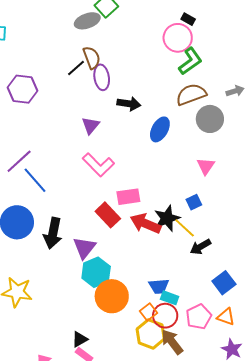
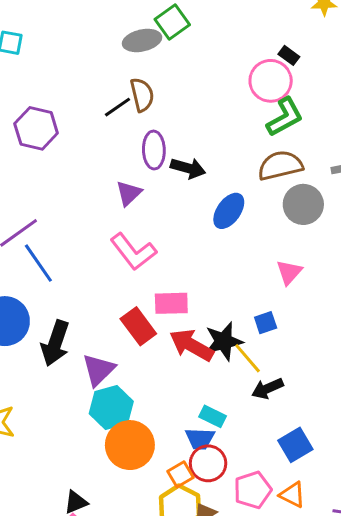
purple ellipse: (102, 77) -> (154, 150), moved
cyan rectangle: (170, 298) -> (213, 416), moved
red circle: (165, 316) -> (208, 463), moved

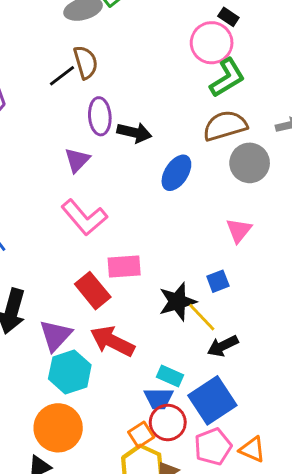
red arrow: (192, 345) -> (112, 341), moved
orange circle: (130, 445) -> (58, 428), moved
blue square: (295, 445) -> (212, 400), moved, size x1.4

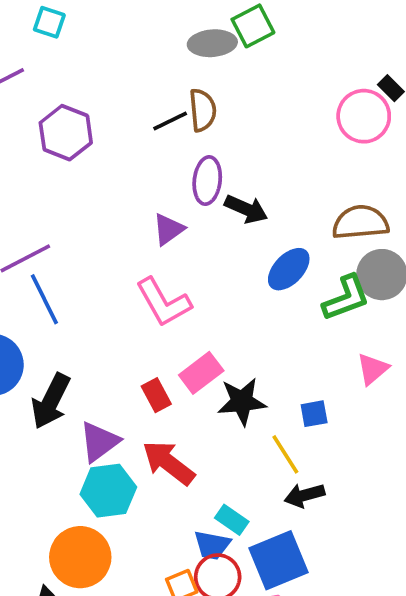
green L-shape: (227, 78) -> (346, 298), moved
pink triangle: (239, 230) -> (373, 369), moved
pink rectangle: (124, 266) -> (201, 373), turned -44
red rectangle: (93, 291) -> (156, 395), size x0.7
black star: (177, 302) -> (242, 402), moved

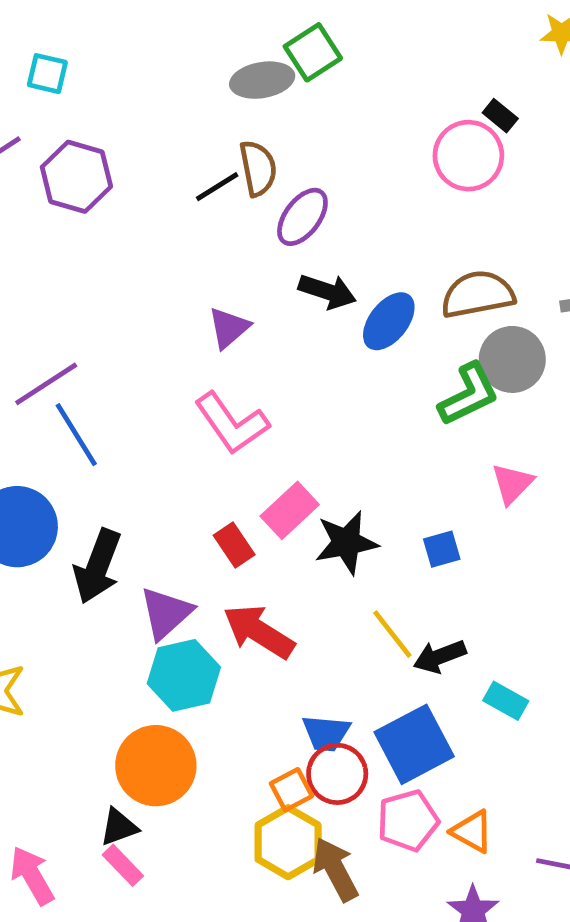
purple hexagon: (66, 133) -> (76, 177), moved
purple ellipse: (207, 181) -> (302, 217), moved, turned 36
blue ellipse: (289, 269) -> (389, 321), moved
yellow line: (285, 454) -> (392, 634), moved
cyan rectangle: (232, 520) -> (506, 701), moved

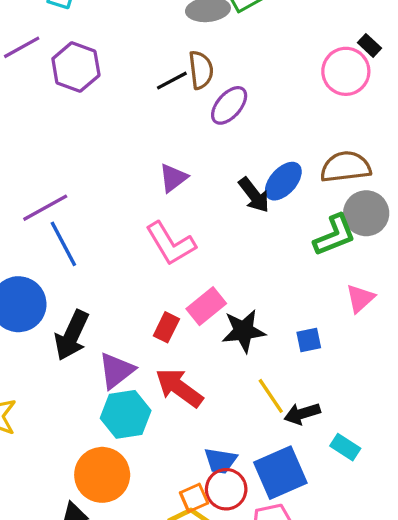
black arrow: (327, 291) -> (254, 195), moved, turned 30
red rectangle: (234, 545) -> (166, 327), turned 56

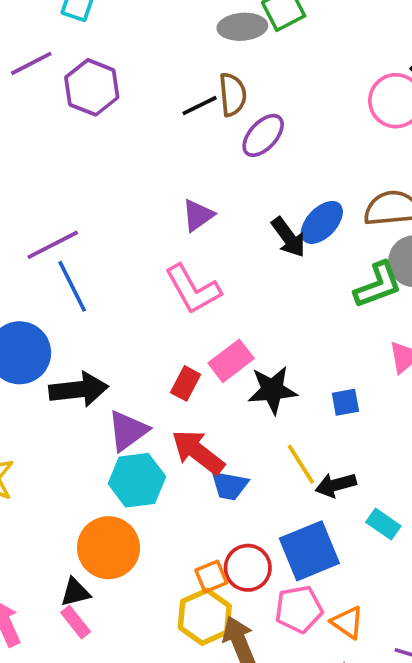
black arrow: (72, 335) -> (79, 390), turned -123
blue trapezoid: (220, 461) -> (229, 486), moved

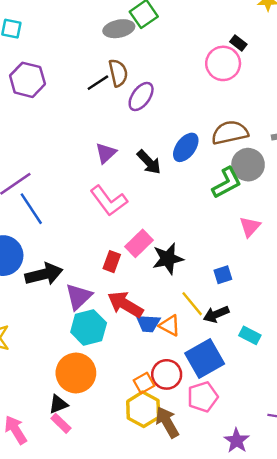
black arrow: (288, 237) -> (149, 162), moved
blue square: (345, 402) -> (223, 275), moved
orange triangle: (348, 622) -> (170, 325), moved

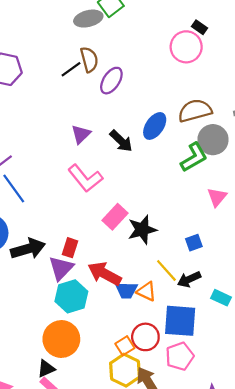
red rectangle: (112, 262) -> (70, 248), moved
blue square: (205, 359) -> (180, 321), turned 36

